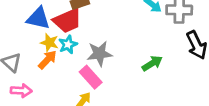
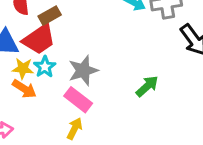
orange arrow: (47, 60) -> (24, 89), turned 90
green arrow: (152, 63) -> (147, 86), moved

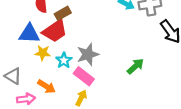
cyan star: (45, 67) -> (64, 60), moved
orange arrow: (24, 89) -> (46, 86), moved

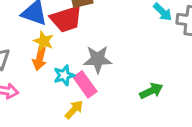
cyan star: (64, 60) -> (64, 75), moved
orange arrow: (46, 86) -> (40, 58), moved, turned 54

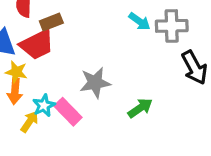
gray star: (98, 59) -> (95, 83), moved
yellow arrow: (74, 110) -> (30, 122), moved

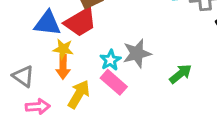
cyan star: (44, 105) -> (110, 60), moved
yellow arrow: (30, 122) -> (79, 94), size x1.4

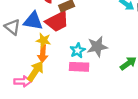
gray triangle: (23, 76) -> (12, 27), moved
pink rectangle: (114, 82) -> (79, 67), turned -42
yellow arrow: (79, 94) -> (36, 71), moved

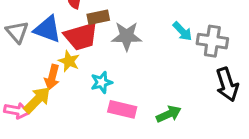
yellow star: (43, 40) -> (69, 61), moved
gray star: (97, 47) -> (127, 36), moved
pink rectangle: (79, 67) -> (122, 109), moved

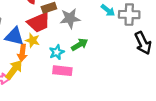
blue triangle: (48, 29) -> (14, 36), moved
pink rectangle: (122, 109) -> (62, 71), moved
green arrow: (169, 114) -> (80, 45), moved

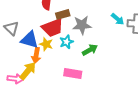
cyan star: (57, 52) -> (66, 42), moved

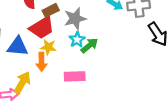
cyan star: (66, 42) -> (77, 40), moved
yellow star: (46, 44) -> (48, 47), moved
orange arrow: (36, 55) -> (42, 62), moved

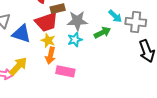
green arrow: (89, 45) -> (102, 33), moved
orange arrow: (42, 62) -> (50, 56), moved

